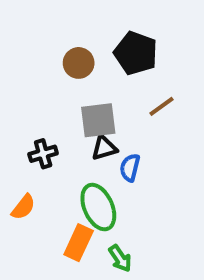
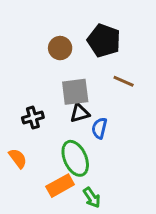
brown line: (161, 106) -> (124, 81), turned 60
orange semicircle: (23, 207) -> (18, 158), turned -75
orange rectangle: (79, 243) -> (60, 186), turned 36

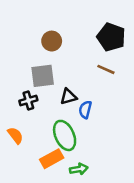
black pentagon: (104, 40) -> (111, 37), moved
gray square: (75, 92) -> (43, 76), moved
green arrow: (92, 198) -> (79, 169), turned -66

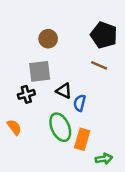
black triangle: (68, 97) -> (64, 91), turned 42
orange rectangle: (52, 159) -> (82, 139), moved, turned -45
green arrow: (79, 169) -> (104, 159), moved

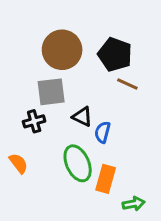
black pentagon: (104, 35) -> (115, 54), moved
brown circle: (48, 39) -> (62, 50), size x1.6

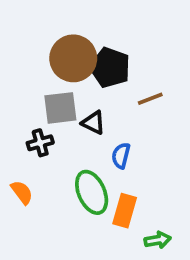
black pentagon: (115, 54) -> (110, 68), moved
brown line: (127, 84) -> (150, 99), turned -45
black triangle: (82, 117) -> (93, 123), moved

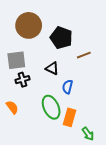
brown circle: (73, 58) -> (29, 25), moved
gray square: (60, 108) -> (16, 60), moved
green arrow: (158, 240) -> (88, 134), turned 64

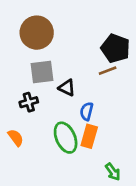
black pentagon: (61, 38) -> (115, 48), moved
gray square: (16, 60) -> (42, 72), moved
orange rectangle: (69, 117) -> (89, 136), moved

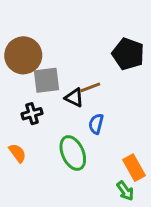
brown circle: (37, 33) -> (23, 55), moved
brown line: (108, 71) -> (90, 87), moved
orange rectangle: (89, 136) -> (134, 168), moved, turned -45

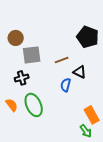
brown circle: (23, 55) -> (16, 38), size x0.6
black triangle: (74, 98) -> (80, 72), moved
green ellipse: (73, 153) -> (34, 105), moved

